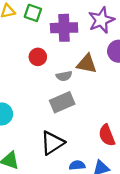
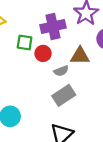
green square: (33, 13) -> (25, 43), moved
red circle: (38, 57) -> (43, 53), moved

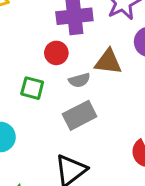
green square: (25, 43) -> (32, 88), moved

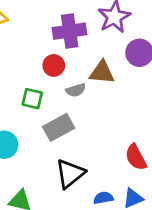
gray rectangle: (80, 115) -> (59, 127), moved

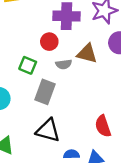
gray rectangle: (59, 127) -> (45, 92), turned -50
black triangle: (70, 174) -> (48, 130), turned 45

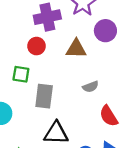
gray semicircle: (64, 64) -> (91, 87), moved

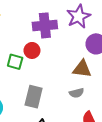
brown triangle: (76, 49) -> (82, 69), moved
green square: (21, 74) -> (15, 62), moved

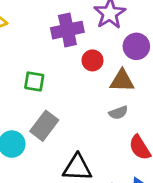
red circle: (32, 50) -> (92, 60), moved
gray rectangle: (34, 97) -> (44, 126), moved, turned 30

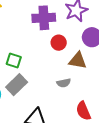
green square: (34, 81) -> (14, 60), moved
gray semicircle: (118, 113) -> (64, 83), moved

